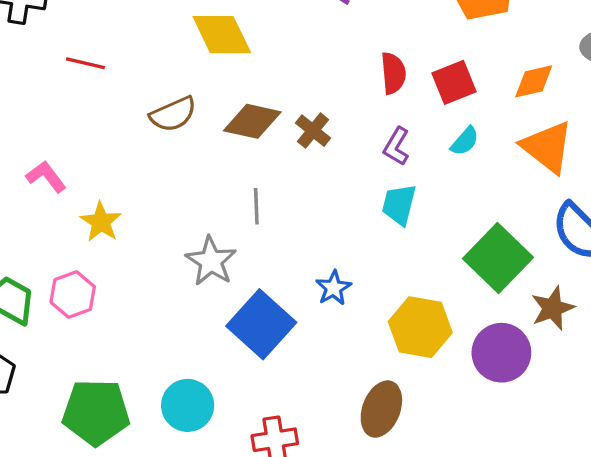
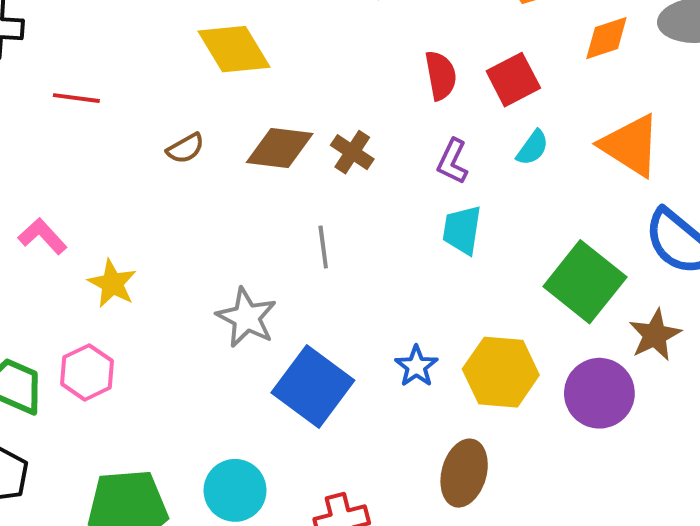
orange diamond: (534, 81) -> (606, 38), moved
brown semicircle: (173, 114) -> (185, 148), size x0.7
gray line: (256, 206) -> (323, 247), moved
blue star: (333, 288) -> (416, 366), moved

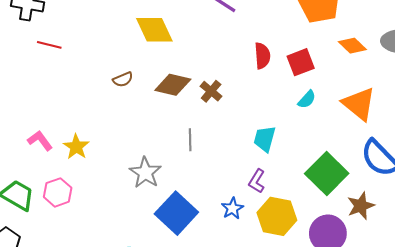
orange diamond: (606, 38) -> (352, 46), turned 56
red line: (76, 98) -> (49, 45), moved
purple L-shape: (453, 161) -> (257, 181), moved
pink L-shape: (42, 236) -> (40, 141), moved

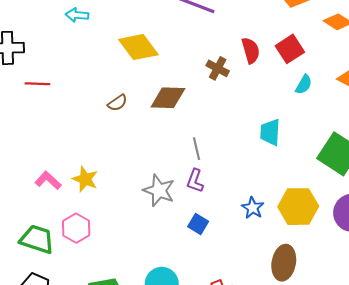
brown cross: (211, 91) -> (218, 68), moved
purple L-shape: (257, 181) -> (195, 181), moved
blue square: (176, 213) -> (198, 224), size x0.5

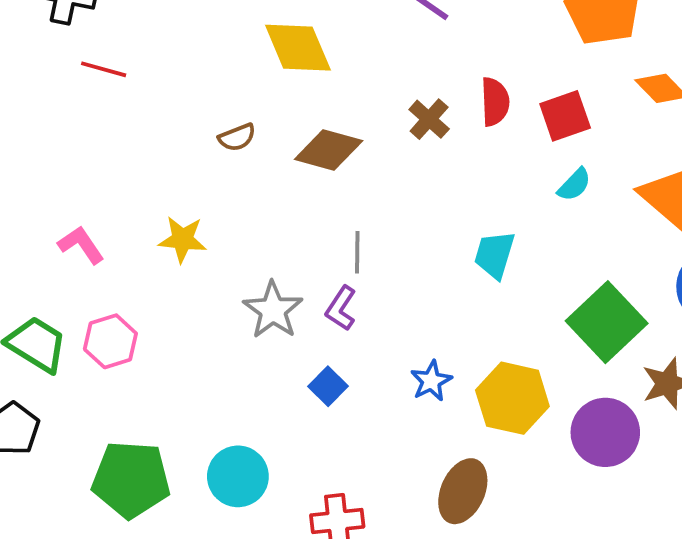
yellow star: (85, 179) -> (182, 239), moved, turned -30

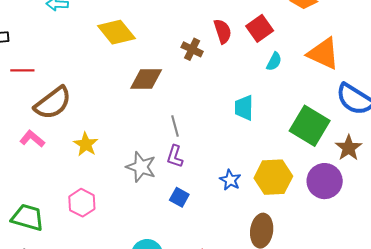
brown semicircle: (237, 137) -> (53, 103), moved, size x2.0
yellow star: (182, 239) -> (86, 144), turned -30
pink L-shape: (81, 245) -> (32, 139), moved
pink hexagon: (110, 341) -> (82, 203), moved

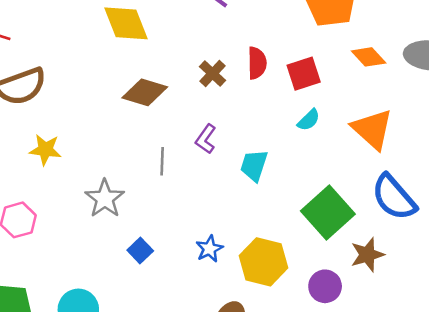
yellow star: (86, 144) -> (45, 150), turned 30
purple L-shape: (175, 156) -> (206, 139), moved
purple circle: (325, 181) -> (325, 286), size x0.7

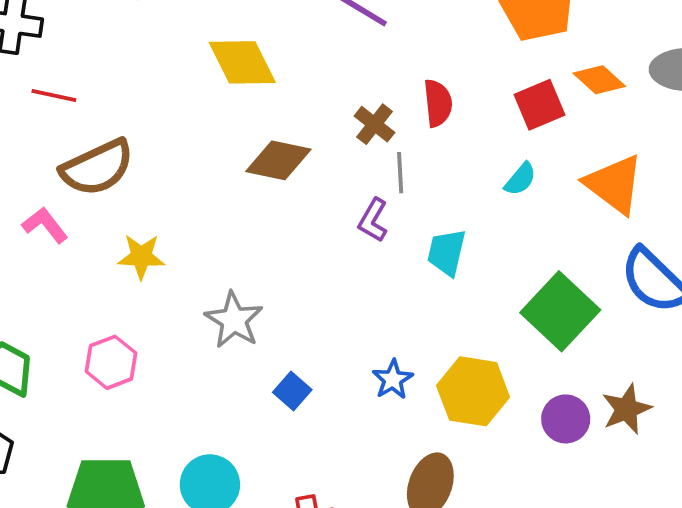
red square: (304, 74) -> (539, 105), moved
gray line: (162, 161) -> (400, 173), moved
brown star: (367, 255) -> (627, 409), moved

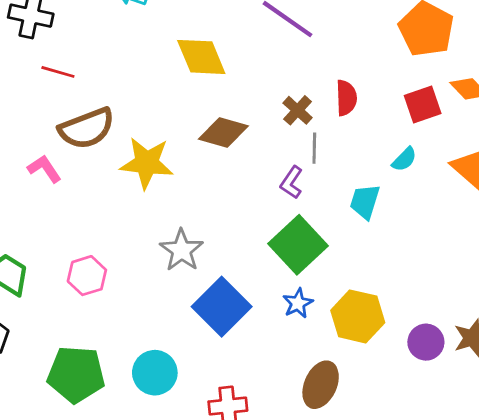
cyan trapezoid: (447, 252) -> (365, 202), moved
yellow star: (141, 257) -> (147, 163), moved, size x1.5
green square: (560, 311) -> (298, 245), moved
blue square: (292, 391) -> (222, 307), size x2.0

